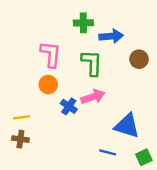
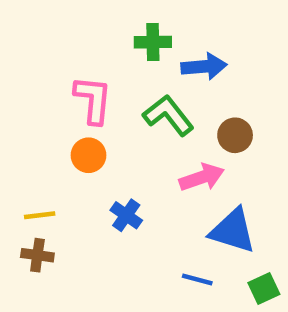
brown circle: (139, 59) -> (235, 135), moved
green L-shape: (92, 63) -> (168, 115), turned -40
pink arrow: (93, 97) -> (202, 177), moved
blue cross: (69, 106) -> (126, 215), moved

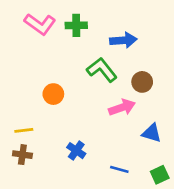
green cross: (153, 42) -> (76, 25), moved
pink L-shape: (93, 100) -> (40, 24), moved, turned 120
blue cross: (126, 215) -> (76, 151), moved
blue triangle: (233, 231) -> (152, 133), moved, size x0.7

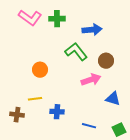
yellow line: (24, 130) -> (35, 99), moved
blue cross: (76, 151) -> (57, 112), turned -32

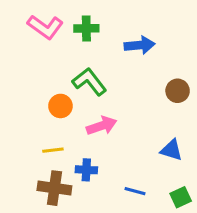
green L-shape: (76, 52) -> (89, 82), moved
brown circle: (106, 61) -> (178, 91), moved
pink arrow: (91, 80) -> (102, 126), moved
brown cross: (17, 115) -> (54, 188), moved, size x1.5

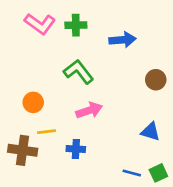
orange circle: (60, 106) -> (33, 102), moved
brown cross: (54, 188) -> (23, 150), moved
blue line: (135, 191) -> (132, 173), moved

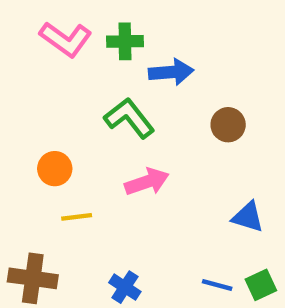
blue arrow: (122, 40) -> (171, 72), moved
brown circle: (156, 80) -> (228, 125), moved
blue cross: (76, 149) -> (125, 287), moved, turned 30
brown cross: (23, 150) -> (33, 278), moved

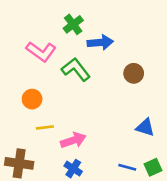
pink L-shape: (66, 39) -> (41, 51), moved
green cross: (125, 41) -> (73, 24), turned -36
pink arrow: (147, 182) -> (73, 140), moved

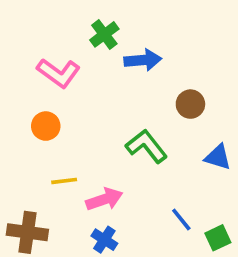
green L-shape: (76, 69) -> (146, 146), moved
orange circle: (32, 99) -> (46, 126), moved
blue triangle: (145, 127) -> (218, 157), moved
blue line: (127, 167) -> (181, 219), moved, turned 36

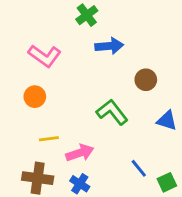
green cross: (104, 34) -> (87, 15), moved
brown cross: (27, 232) -> (38, 178), moved

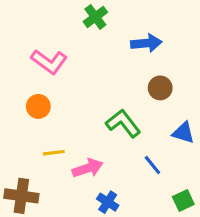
blue arrow: (109, 46) -> (146, 43), moved
blue line: (139, 168) -> (152, 165), moved
brown cross: (38, 178) -> (21, 196), moved
blue cross: (80, 184) -> (108, 202), moved

